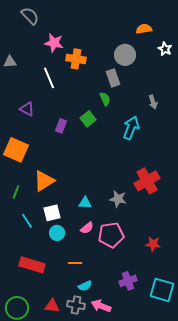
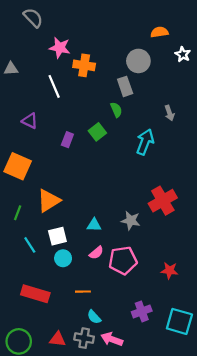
cyan semicircle: (85, 286) -> (94, 317), turned 72

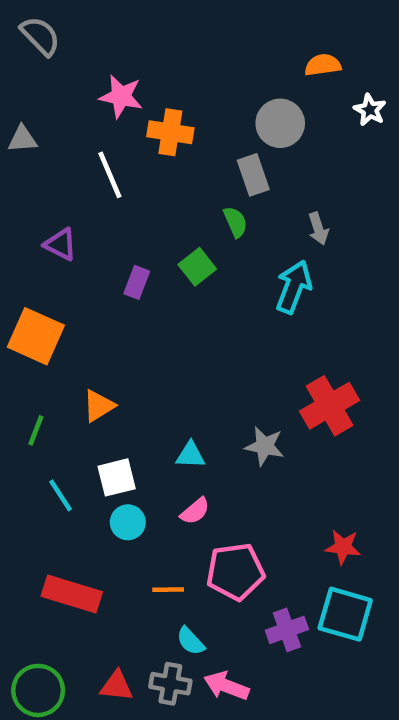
gray semicircle: (33, 18) -> (40, 36), moved
gray arrow: (169, 113) -> (318, 229), moved
orange triangle: (49, 201) -> (99, 406), size x0.7
pink pentagon: (123, 260) -> (235, 572), moved
cyan square: (179, 321) -> (345, 614), moved

